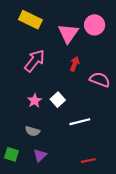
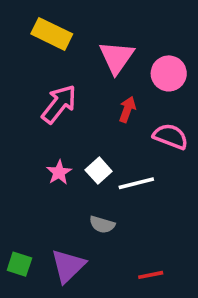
pink circle: (95, 25) -> (169, 73), moved
white line: (80, 122) -> (136, 183), moved
gray semicircle: (33, 131) -> (102, 225), moved
purple triangle: (40, 155) -> (68, 266), size x1.5

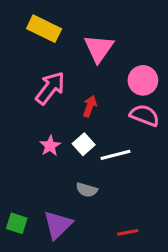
pink circle: (169, 73) -> (143, 80), moved
red arrow: (127, 109) -> (90, 106), moved

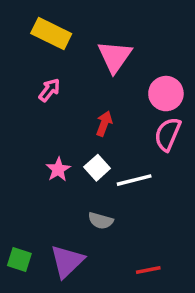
pink arrow: (50, 88) -> (49, 90), moved, size x0.6
pink semicircle: (144, 115) -> (168, 134), turned -88

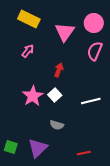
pink circle: (166, 94) -> (94, 23), moved
pink semicircle: (168, 134) -> (95, 51), moved
pink star: (58, 169) -> (33, 96), size x1.5
white line: (134, 180) -> (91, 101), moved

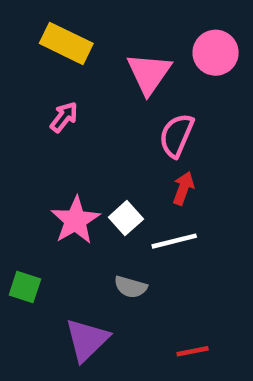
pink semicircle: (95, 51) -> (176, 135), moved
red arrow: (59, 70) -> (183, 188), moved
white line: (91, 101) -> (174, 241), moved
green square: (11, 147) -> (25, 287), moved

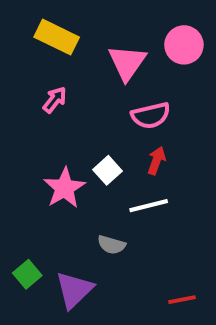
pink semicircle: (176, 135) -> (151, 115), turned -126
white square: (126, 218) -> (108, 170), moved
green square: (25, 287) -> (27, 274), moved, turned 32
red line: (193, 351) -> (182, 300), moved

